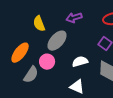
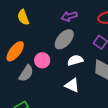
yellow semicircle: (39, 24) -> (23, 17), moved
gray ellipse: (57, 41) -> (64, 39), moved

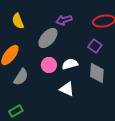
gray ellipse: (64, 39) -> (48, 38), moved
pink circle: (42, 60) -> (49, 65), moved

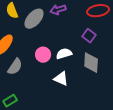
gray ellipse: (48, 38) -> (34, 19), moved

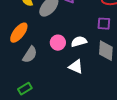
purple square: (89, 36) -> (104, 24), turned -32

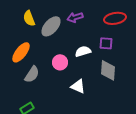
white semicircle: (79, 42) -> (83, 51), moved

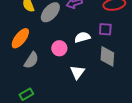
white triangle: (78, 86) -> (77, 72), turned 42

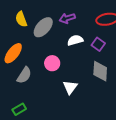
purple square: (105, 29) -> (98, 44), turned 32
white semicircle: (82, 37) -> (75, 40), moved

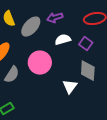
pink circle: (52, 63) -> (40, 63), size x1.5
white triangle: (70, 87) -> (70, 87), moved

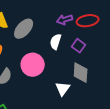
purple arrow: (55, 18) -> (65, 20), moved
white semicircle: (63, 40) -> (56, 42), turned -56

